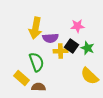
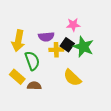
yellow arrow: (36, 28) -> (18, 41), moved
green star: (88, 48) -> (83, 47), size x1.5
yellow semicircle: (90, 76) -> (72, 78), moved

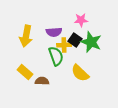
green semicircle: (32, 61) -> (56, 56), moved

